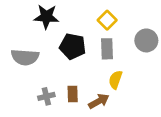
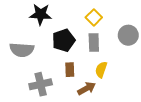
black pentagon: (73, 46) -> (64, 40), turned -30
brown rectangle: (73, 94) -> (70, 70), moved
gray cross: (46, 96) -> (41, 84), size x1.5

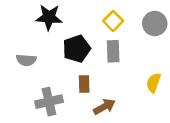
gray circle: (128, 35) -> (155, 24), moved
gray semicircle: (22, 50) -> (26, 60), size x0.7
yellow semicircle: (101, 70) -> (153, 83), moved

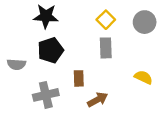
black pentagon: (77, 49) -> (51, 50), moved
gray semicircle: (26, 60) -> (16, 64), moved
yellow semicircle: (153, 83) -> (143, 77), turned 96

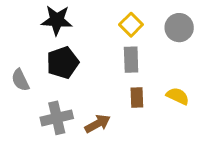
gray semicircle: (16, 64) -> (20, 80), turned 60
brown rectangle: (79, 78) -> (137, 97), moved
brown arrow: (98, 100) -> (98, 124), moved

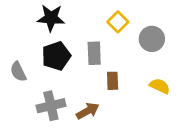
gray circle: (179, 28) -> (152, 39), moved
gray rectangle: (131, 60) -> (94, 53), moved
brown rectangle: (137, 97) -> (113, 81), moved

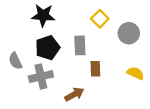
gray cross: (51, 106) -> (41, 77), moved

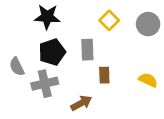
gray circle: (129, 33) -> (148, 24), moved

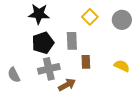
gray semicircle: (17, 67) -> (14, 75), moved
gray cross: (45, 84) -> (49, 69), moved

